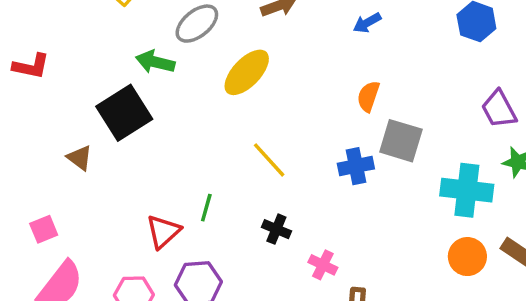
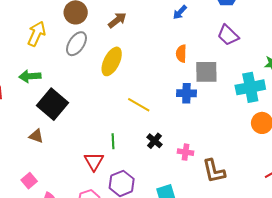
blue arrow: (367, 23) -> (180, 12), moved
green arrow: (155, 62) -> (30, 76), moved
purple trapezoid: (499, 109) -> (228, 35), moved
blue cross: (356, 166) -> (186, 93), turned 30
black cross: (276, 229) -> (154, 141), turned 35

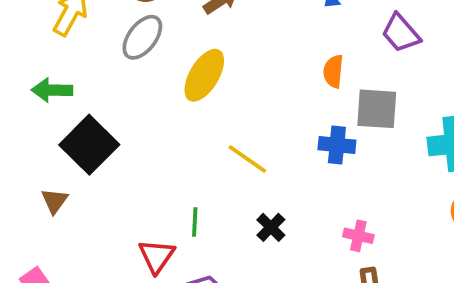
purple trapezoid: (228, 35) -> (401, 33), moved
brown triangle: (36, 136) -> (55, 201), turned 42
pink cross: (186, 152) -> (358, 236), moved

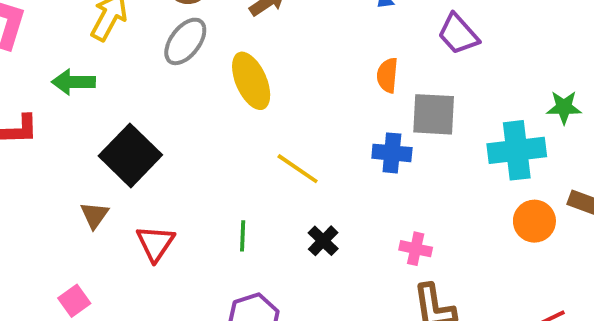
yellow ellipse: (204, 75) -> (251, 81), turned -54
green arrow: (52, 90) -> (73, 82), moved
red triangle: (157, 256) -> (155, 243), moved

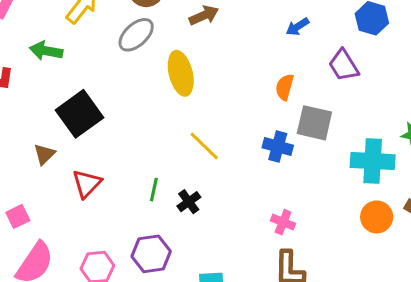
black cross: (323, 241) -> (189, 202), moved

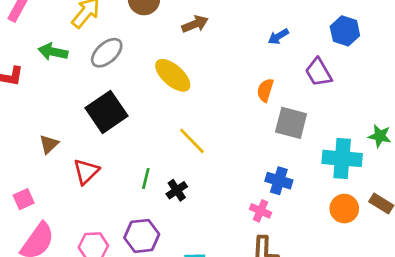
gray ellipse: (136, 35) -> (107, 53), moved
yellow ellipse: (181, 73) -> (173, 75), turned -36
black square: (80, 114) -> (106, 112), moved
blue cross: (278, 147) -> (279, 181), moved

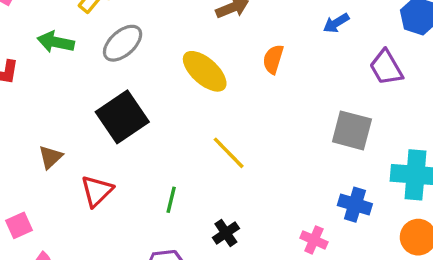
orange semicircle: (265, 90) -> (273, 59), moved
blue cross: (279, 181) -> (355, 205), moved
black cross: (177, 190) -> (226, 233), moved

